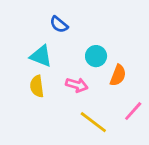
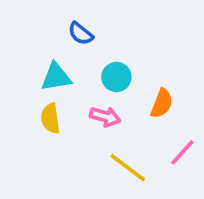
cyan triangle: (41, 56) -> (56, 77), turned -30
cyan circle: (96, 56) -> (116, 77), moved

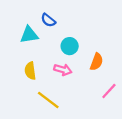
cyan triangle: (56, 77) -> (29, 35), moved
yellow line: (128, 168) -> (48, 100), moved

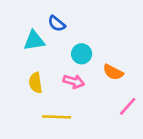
orange semicircle: (97, 62) -> (113, 72), turned 96
yellow line: (48, 100) -> (57, 117), turned -35

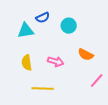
blue semicircle: (57, 24) -> (43, 18), turned -64
cyan circle: (82, 54) -> (69, 26), moved

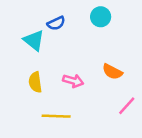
cyan circle: (69, 26) -> (101, 17), moved
cyan triangle: (26, 31) -> (34, 40), turned 48

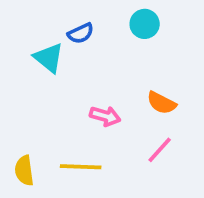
yellow semicircle: (35, 82) -> (24, 171), moved
pink line: (127, 106) -> (160, 150), moved

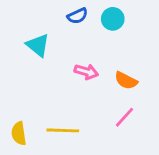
blue semicircle: (81, 33) -> (78, 16), moved
pink arrow: (105, 116) -> (86, 72), moved

